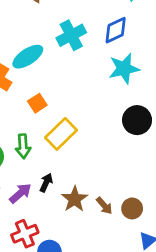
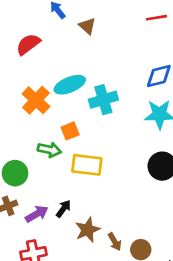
cyan cross: (71, 35) -> (103, 100), moved
yellow rectangle: (61, 134) -> (87, 165), turned 40
green arrow: (23, 146) -> (49, 150), moved, turned -85

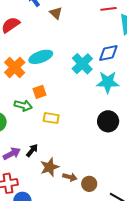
cyan cross: (103, 100) -> (82, 64), moved, turned -30
yellow rectangle: (87, 165) -> (51, 118), size x0.7
brown arrow: (115, 242) -> (70, 177), turned -48

